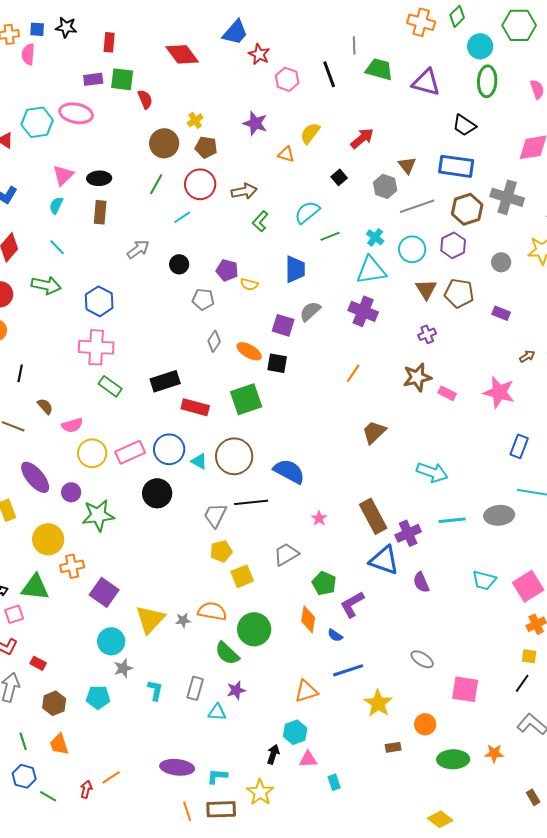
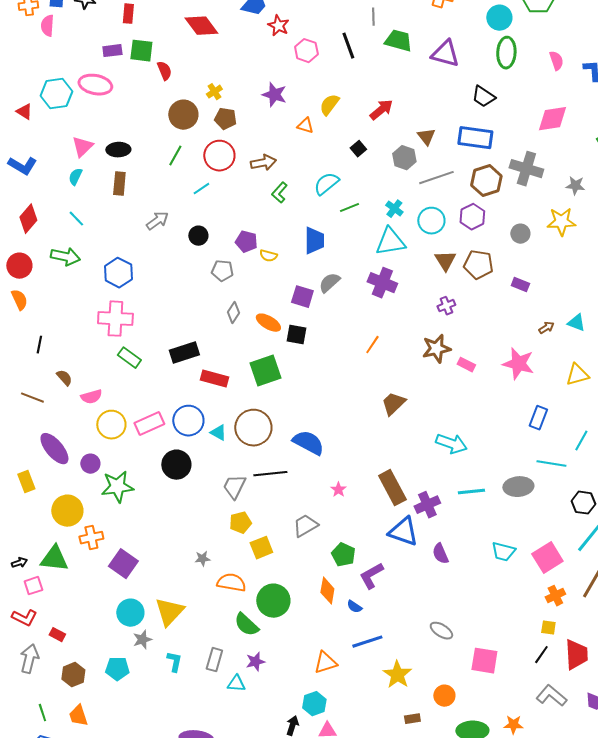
yellow triangle: (150, 619) -> (169, 612), moved
gray star: (183, 620) -> (202, 559), moved

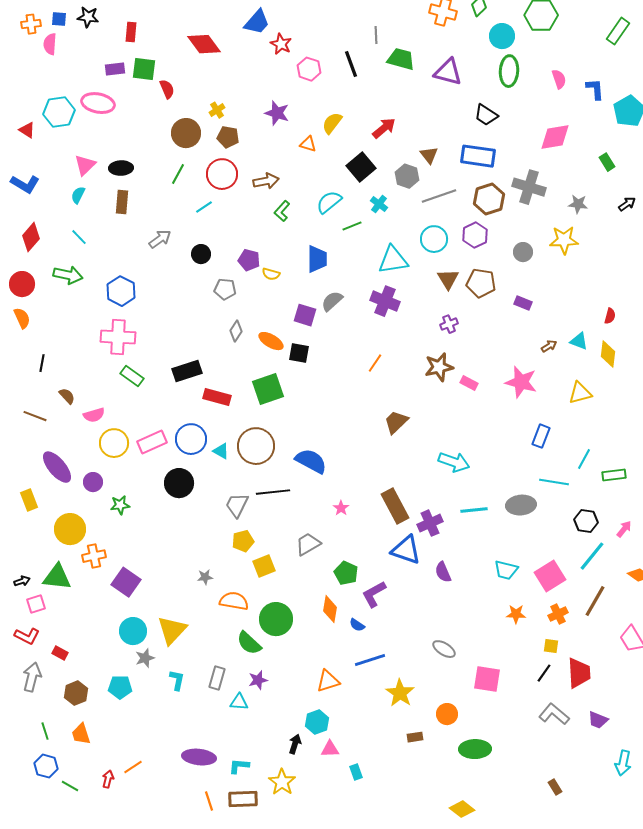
black square: (358, 149) -> (361, 167), size x1.8
cyan cross: (394, 209) -> (379, 204), moved
green star: (117, 487) -> (120, 505), size x0.6
orange star: (513, 725) -> (516, 614), moved

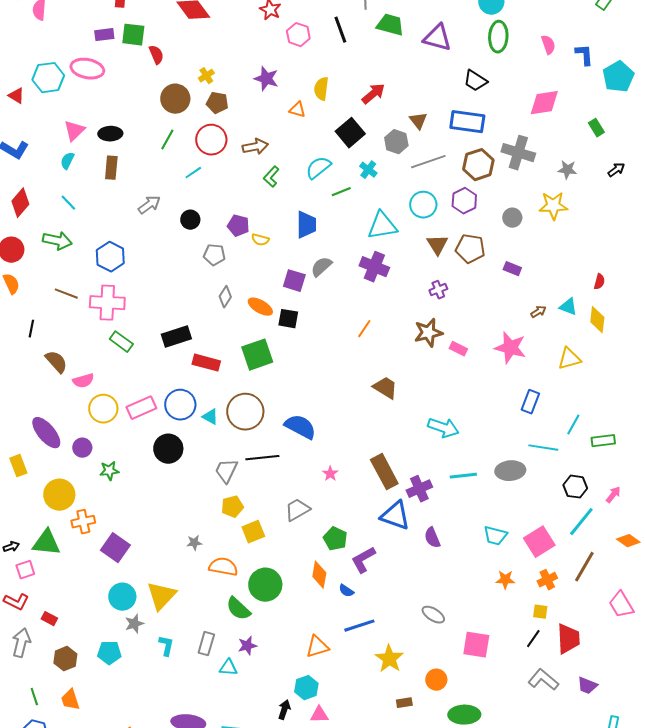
yellow semicircle: (332, 123) -> (321, 89), turned -30
brown semicircle: (67, 396) -> (56, 362), size x1.4
brown line: (35, 416) -> (66, 294), moved
brown trapezoid: (396, 422) -> (385, 388), turned 76

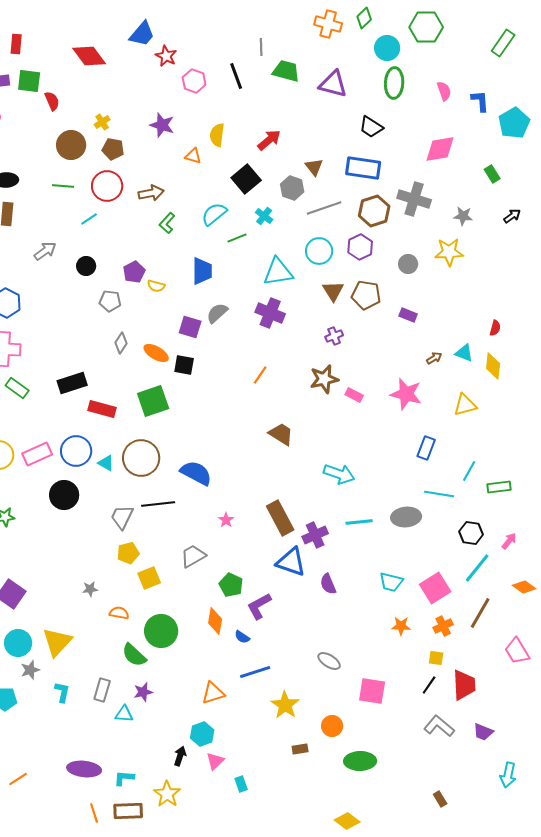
green line: (167, 140) -> (63, 186), turned 65
purple pentagon: (238, 226) -> (134, 272), turned 30
orange semicircle: (223, 567) -> (119, 613), size x0.7
pink triangle: (319, 715) -> (215, 761), turned -42

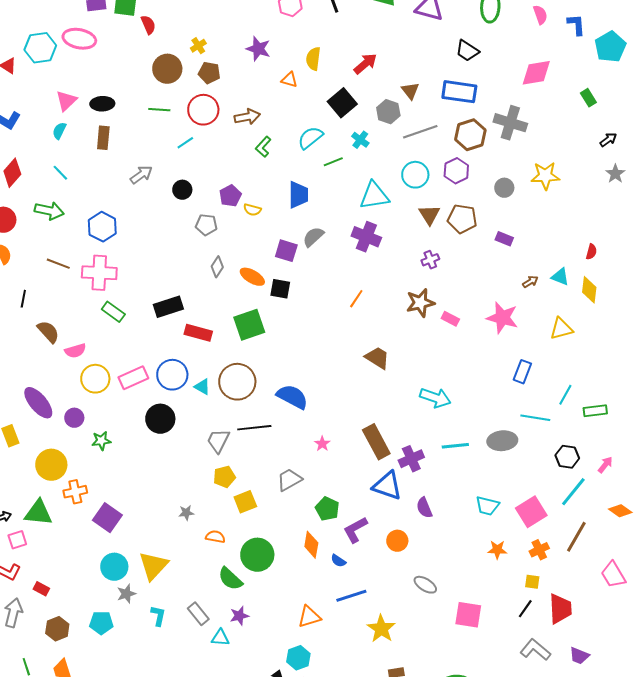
gray star: (463, 216) -> (615, 174), moved, turned 30
gray rectangle: (102, 690) -> (198, 614), turned -55
orange circle: (332, 726) -> (397, 541), moved

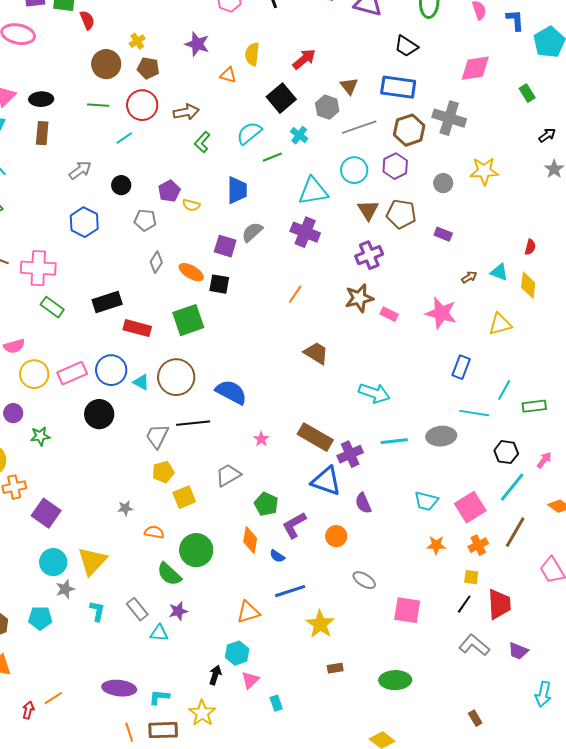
blue hexagon: (102, 227) -> (84, 222), moved
purple cross: (430, 260) -> (369, 255), size x1.5
brown rectangle: (376, 442) -> (315, 437), turned -32

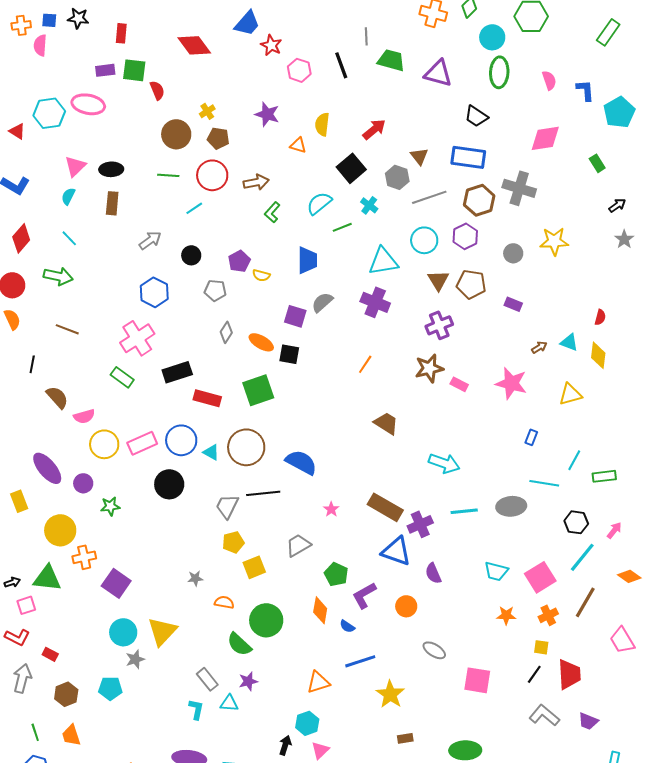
pink cross: (38, 268) -> (137, 338), moved, turned -36
blue rectangle: (461, 367) -> (531, 437), size x0.7
cyan L-shape: (97, 611) -> (196, 709), moved

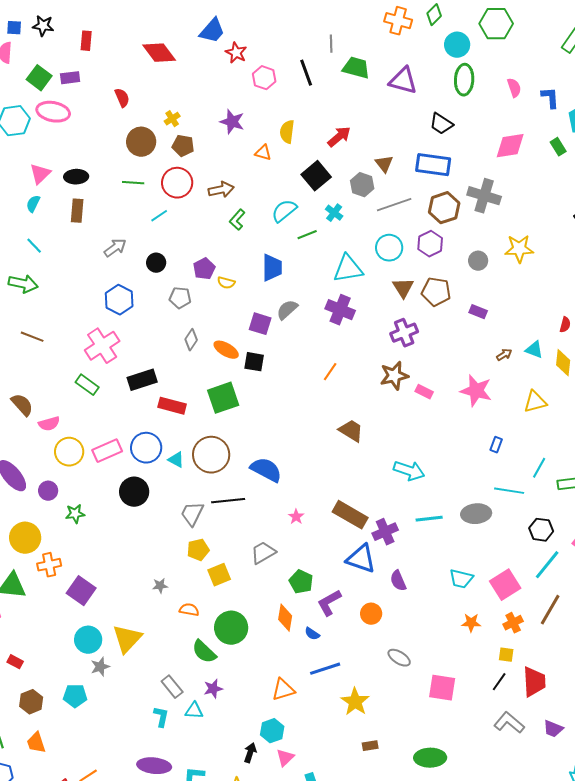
green square: (134, 70) -> (39, 78), moved, turned 30
green rectangle: (597, 163) -> (558, 147), moved

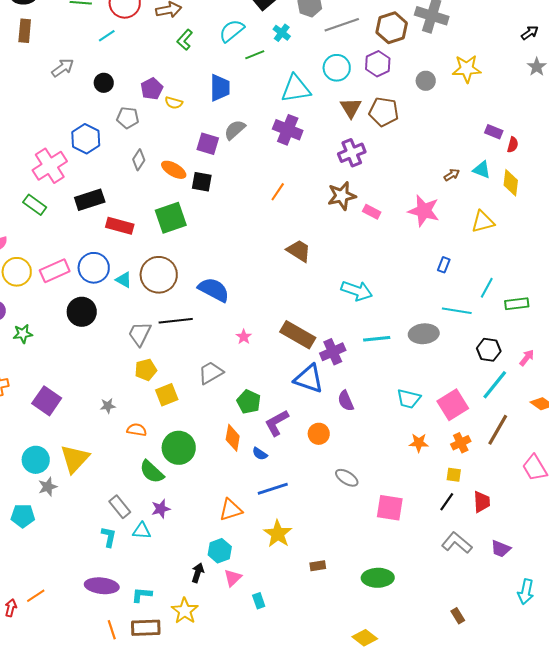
blue hexagon: (119, 300) -> (86, 139), moved
purple rectangle: (478, 312) -> (494, 132), moved
purple square: (81, 591) -> (47, 401), moved
red trapezoid: (534, 682) -> (482, 502), size x0.7
yellow star: (355, 702) -> (278, 534), moved

